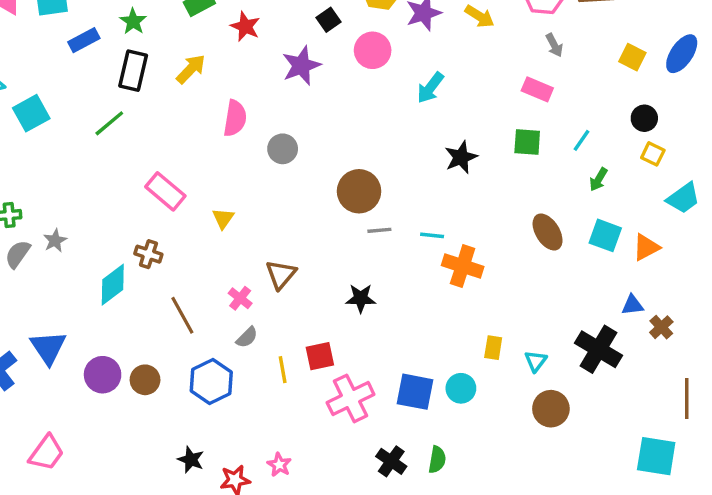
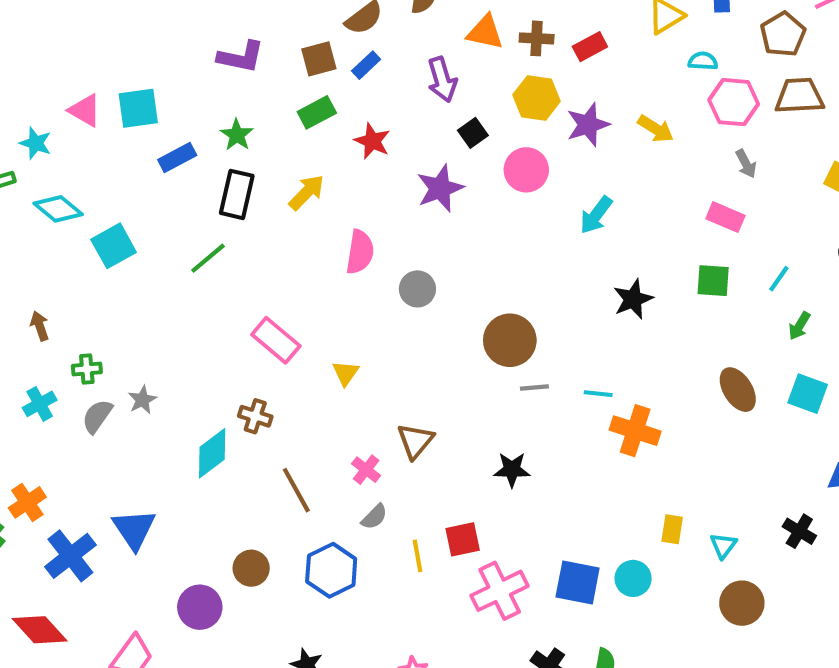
black cross: (598, 349) -> (799, 531), size x0.6
purple circle: (103, 375) -> (200, 607), moved

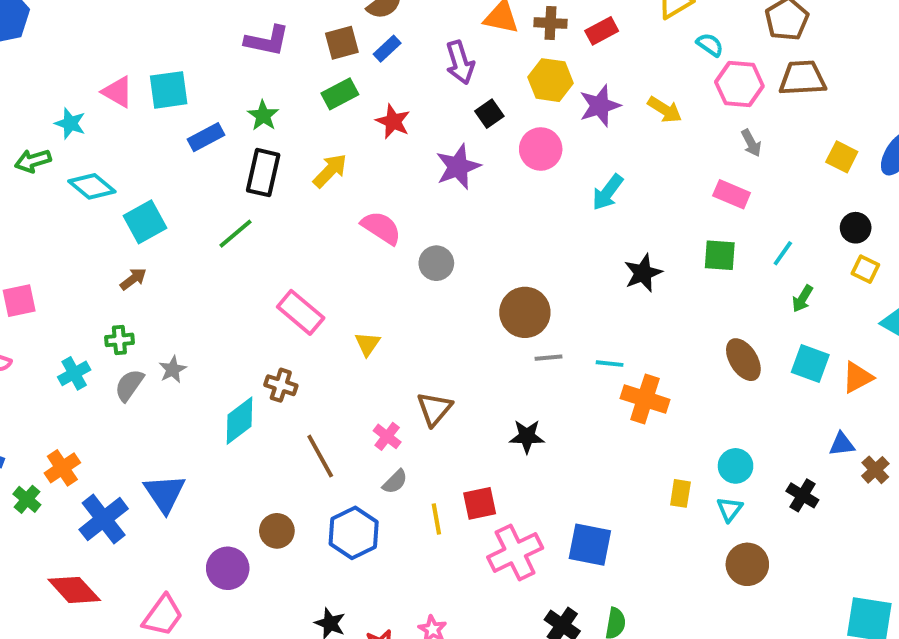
cyan semicircle: (703, 61) -> (710, 45), turned 32
pink semicircle: (360, 252) -> (381, 228), turned -66
brown arrow: (40, 326) -> (133, 279), moved, turned 72
cyan circle: (633, 578) -> (736, 466), moved

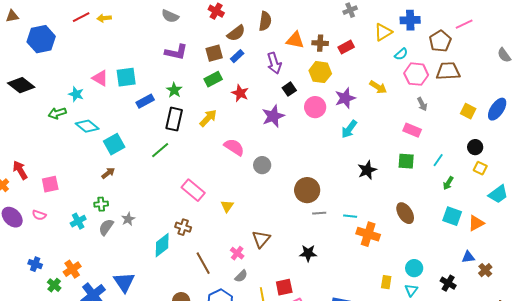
cyan semicircle: (710, 45) -> (401, 54), turned 104
purple star: (600, 106) -> (345, 98), moved
brown ellipse: (743, 360) -> (405, 213), moved

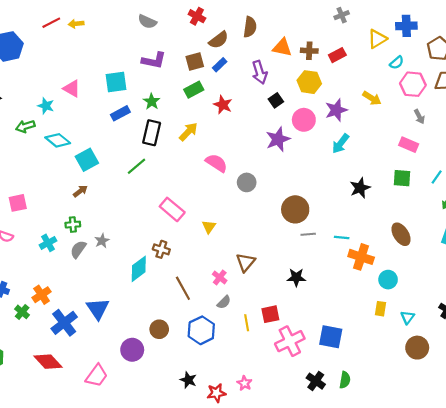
cyan square: (126, 77) -> (116, 82), moved
purple star: (273, 116) -> (278, 139), moved
cyan circle: (414, 268) -> (388, 280), moved

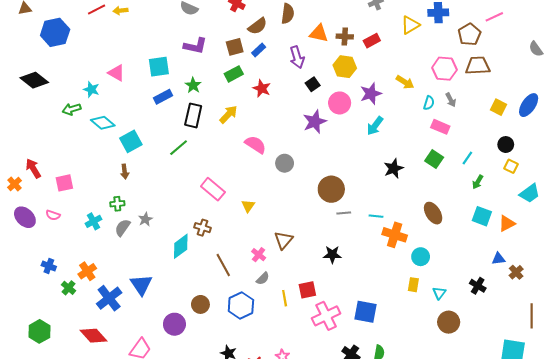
cyan semicircle: (397, 63) -> (429, 103), moved, turned -32
green square: (402, 178) -> (434, 159), turned 30
brown arrow: (80, 191) -> (125, 172), turned 120

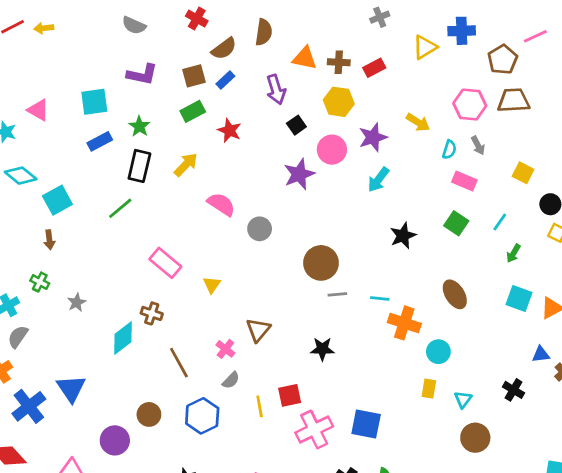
yellow square: (498, 107) -> (523, 173), moved
green cross: (117, 204) -> (40, 282), turned 32
gray semicircle: (123, 228) -> (18, 337), moved

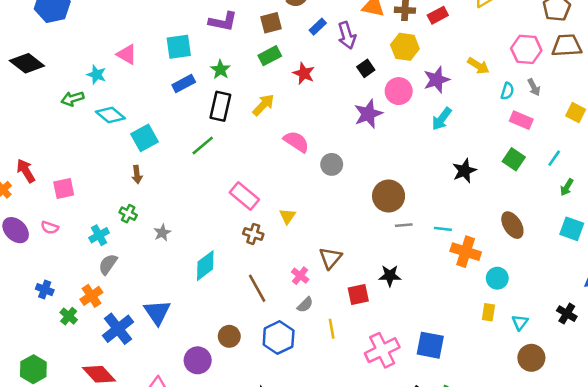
blue rectangle: (225, 80) -> (318, 27), moved
brown cross: (152, 313) -> (253, 234), moved
red square: (290, 395) -> (358, 295), moved

